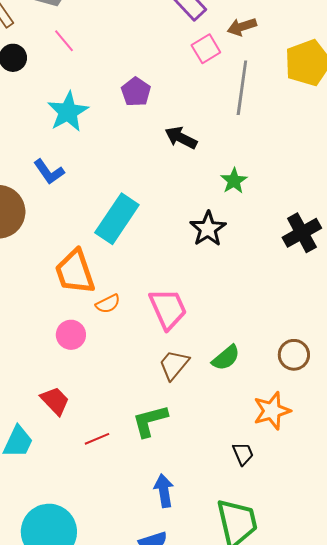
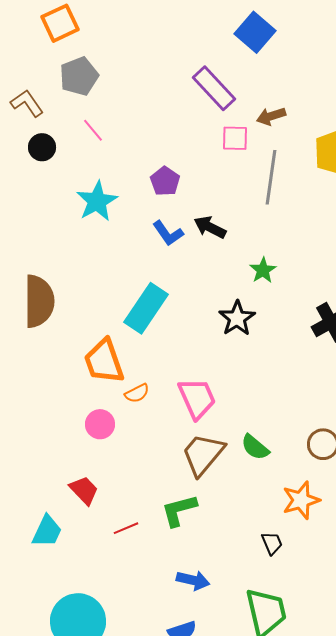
pink square: (206, 49) -> (235, 138), turned 32
blue L-shape: (49, 172) -> (168, 233), moved
green semicircle: (226, 358) -> (255, 447), turned 80
brown trapezoid: (174, 365) -> (203, 454), size x1.4
blue arrow: (164, 491) -> (193, 580), turned 112

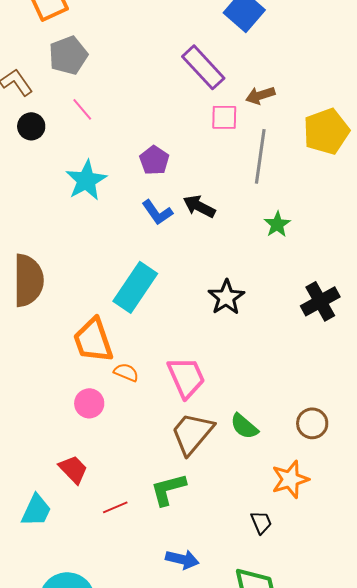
green star: (263, 270) -> (277, 224), moved
orange semicircle: (137, 393) -> (126, 372), turned -130

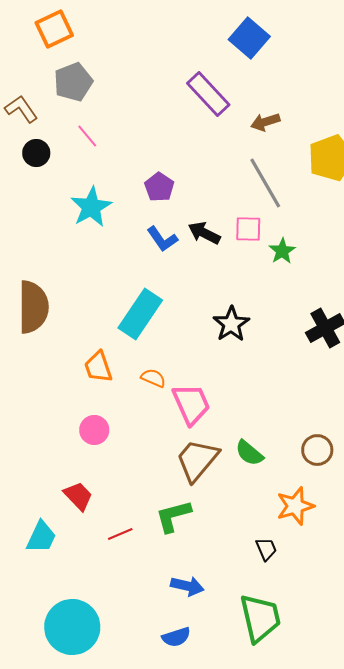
pink square: (224, 117) -> (248, 229), moved
gray line: (260, 156) -> (265, 183), turned -38
orange trapezoid: (93, 340) -> (98, 367), size x0.7
orange semicircle: (126, 372) -> (153, 378), moved

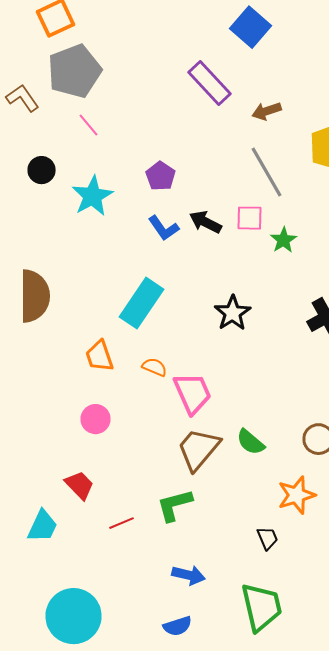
gray pentagon: (73, 82) -> (74, 71), size x1.4
black circle: (36, 153) -> (42, 170), moved

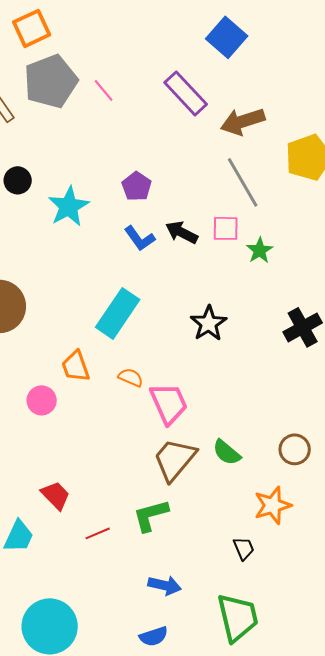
brown arrow: (266, 111) -> (243, 121), size x1.5
pink line: (88, 125) -> (104, 90), moved
pink circle: (96, 419) -> (42, 400), moved

